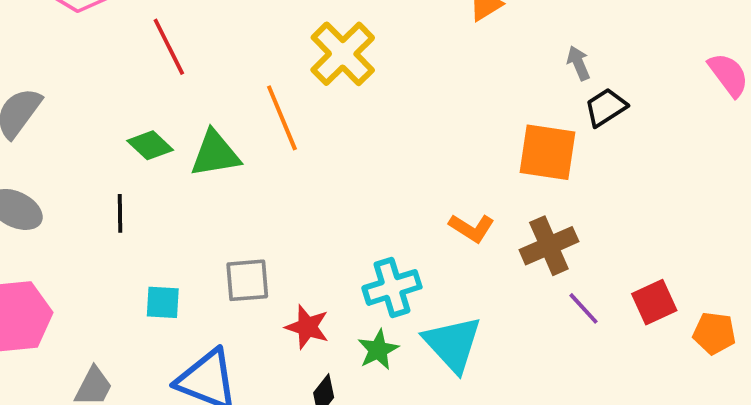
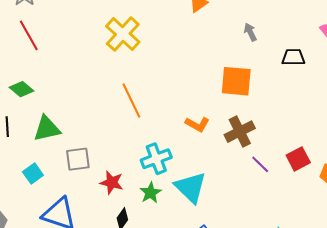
black trapezoid: (606, 107) -> (293, 57), moved, turned 35
orange line: (282, 118) -> (131, 100), moved
green triangle: (215, 154) -> (47, 129), moved
cyan square: (163, 302) -> (33, 173), turned -36

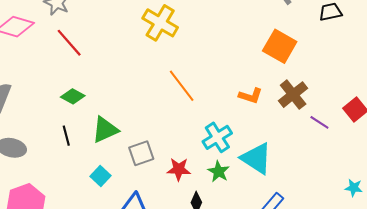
orange square: (236, 81) -> (280, 46), turned 36

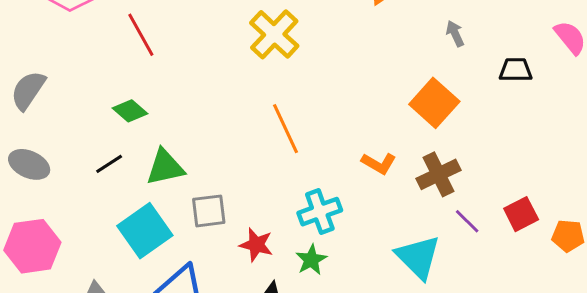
black line: (66, 136) -> (109, 164), turned 60
cyan triangle: (256, 158) -> (418, 257), moved
cyan square: (101, 176) -> (145, 231), size x1.8

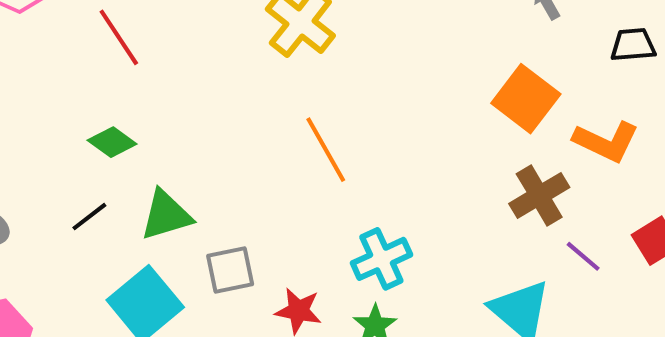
orange L-shape: (379, 163) -> (606, 142), moved, size x1.4

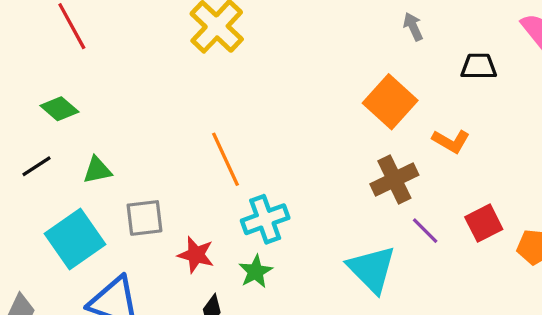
orange L-shape: (606, 142) -> (451, 141), size x0.7
orange line: (326, 150) -> (226, 159), moved
green triangle: (166, 215) -> (97, 170), size x0.7

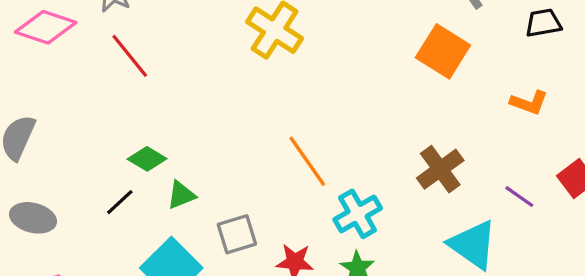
orange square: (390, 102) -> (443, 51), moved
green diamond: (59, 109) -> (147, 159), moved
brown cross: (394, 179) -> (440, 169), moved

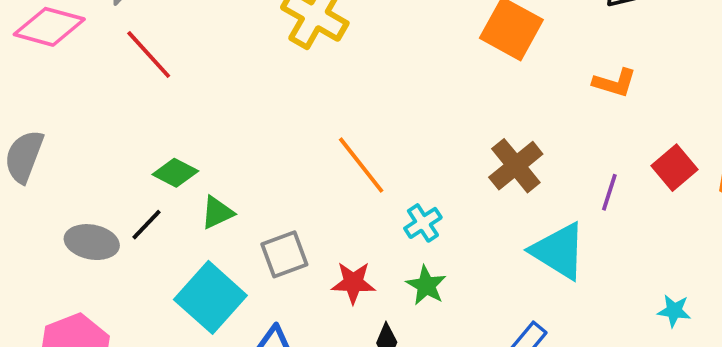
purple line: (519, 197) -> (609, 192), turned 76
cyan cross: (358, 214) -> (423, 223), size x0.7
gray ellipse: (33, 218) -> (92, 242), moved

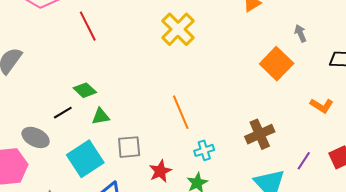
gray ellipse: (92, 242) -> (36, 137), moved
red star: (353, 283) -> (160, 171), turned 30

